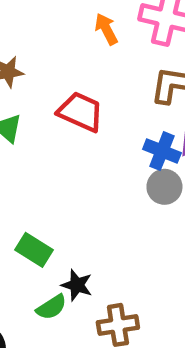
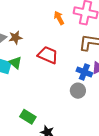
gray circle: (164, 187) -> (78, 91), moved

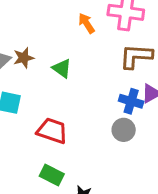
red trapezoid: (48, 55) -> (52, 131), moved
green triangle: (15, 63) -> (62, 68), moved

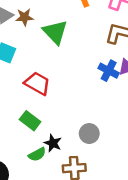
green triangle: (62, 68) -> (55, 32), size x1.5
gray circle: (124, 130) -> (89, 134), moved

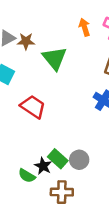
green rectangle: (30, 121) -> (58, 159), moved
green semicircle: (37, 154) -> (27, 176), turned 54

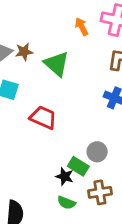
gray circle: (79, 160) -> (97, 152), moved
green semicircle: (27, 176) -> (66, 203), moved
brown cross: (62, 192) -> (100, 192), moved

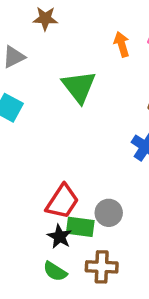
brown star: (24, 52) -> (45, 18), moved
red trapezoid: (43, 117) -> (62, 201), moved, turned 88
green rectangle: (78, 166) -> (80, 227), turned -36

